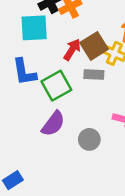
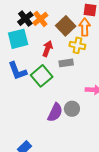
brown square: (94, 46) -> (66, 26), moved
purple semicircle: (53, 124) -> (55, 112), moved

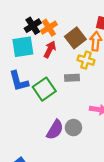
red arrow: (48, 49) -> (50, 49), moved

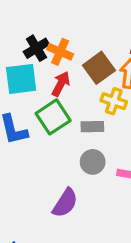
orange cross: (49, 28) -> (60, 52), turned -35
green square: (44, 89) -> (53, 117), moved
gray circle: (73, 128) -> (93, 162), moved

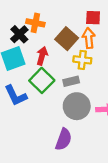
orange cross: (60, 52) -> (35, 23), moved
gray circle: (93, 162) -> (77, 106), size x1.5

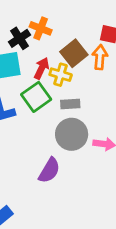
yellow cross: (82, 60) -> (61, 75), moved

